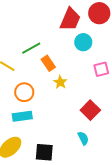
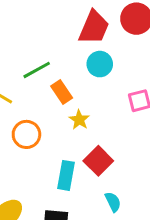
cyan circle: (83, 42) -> (100, 64), moved
red square: (90, 110) -> (98, 161), moved
cyan rectangle: (22, 116) -> (66, 175), moved, turned -72

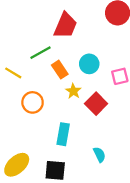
red trapezoid: (94, 27) -> (65, 25), moved
cyan circle: (100, 64) -> (89, 64), moved
red square: (98, 161) -> (96, 104), moved

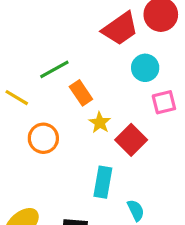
red trapezoid: (65, 25) -> (120, 29), moved, turned 32
cyan circle: (89, 64) -> (145, 68), moved
cyan rectangle: (63, 134) -> (103, 182), moved

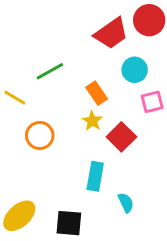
orange rectangle: (81, 93) -> (97, 93), moved

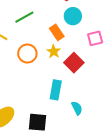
cyan circle: (135, 70) -> (73, 16), moved
orange circle: (40, 135) -> (27, 54), moved

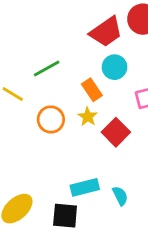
cyan rectangle: (56, 90) -> (85, 187), moved, turned 66

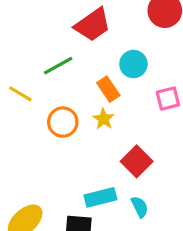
red trapezoid: (106, 32) -> (93, 25), moved
red square: (116, 132) -> (137, 161), moved

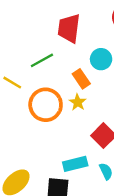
red trapezoid: (93, 25) -> (69, 28), turned 132
orange circle: (63, 122) -> (46, 105), size x1.4

